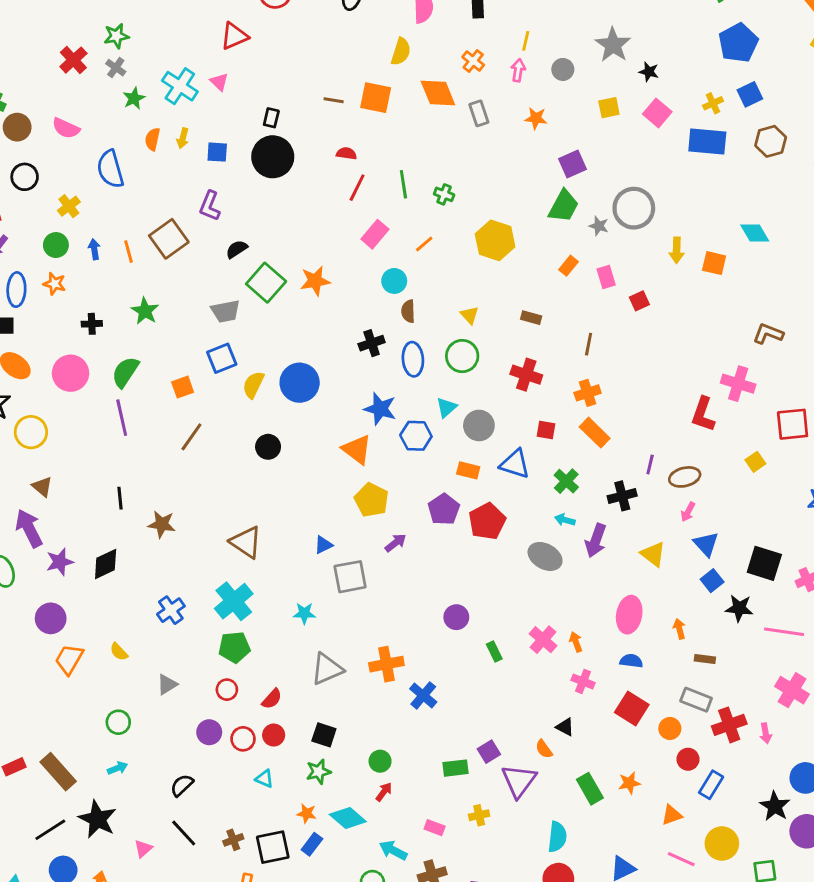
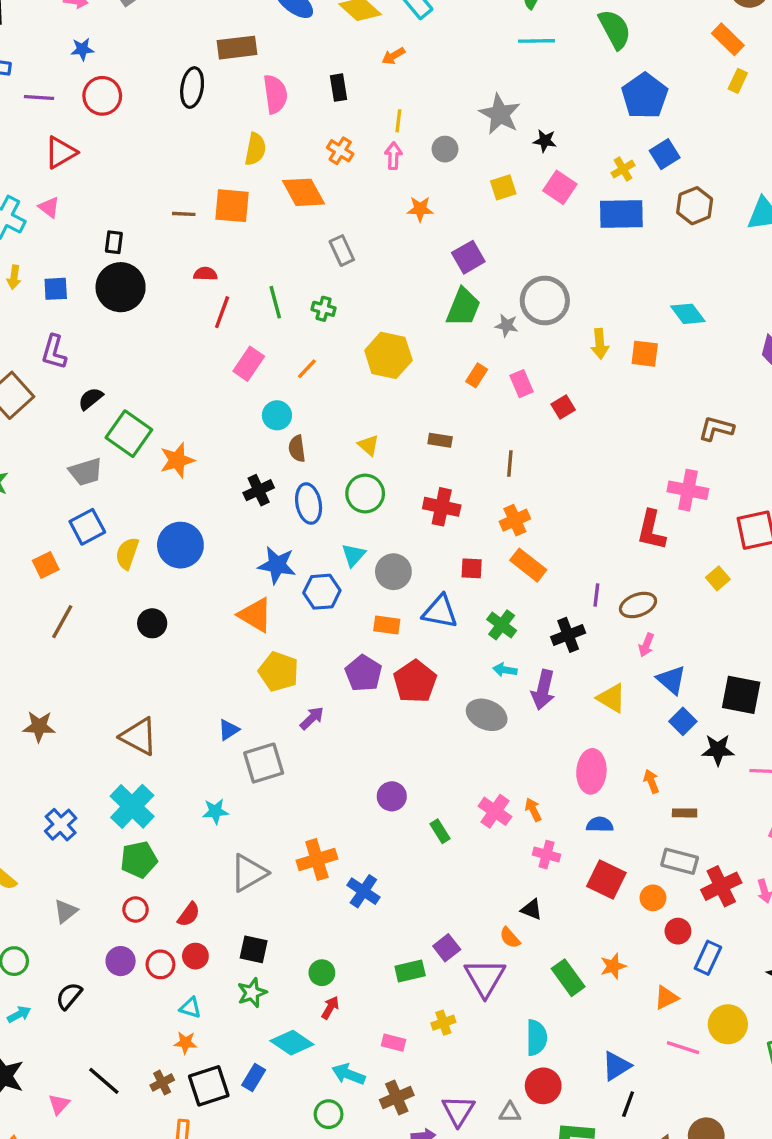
gray rectangle: (479, 113) -> (342, 251), moved
orange star: (315, 281) -> (177, 460), moved
black semicircle: (182, 785) -> (69, 996), moved
orange star: (307, 813) -> (185, 1043), moved

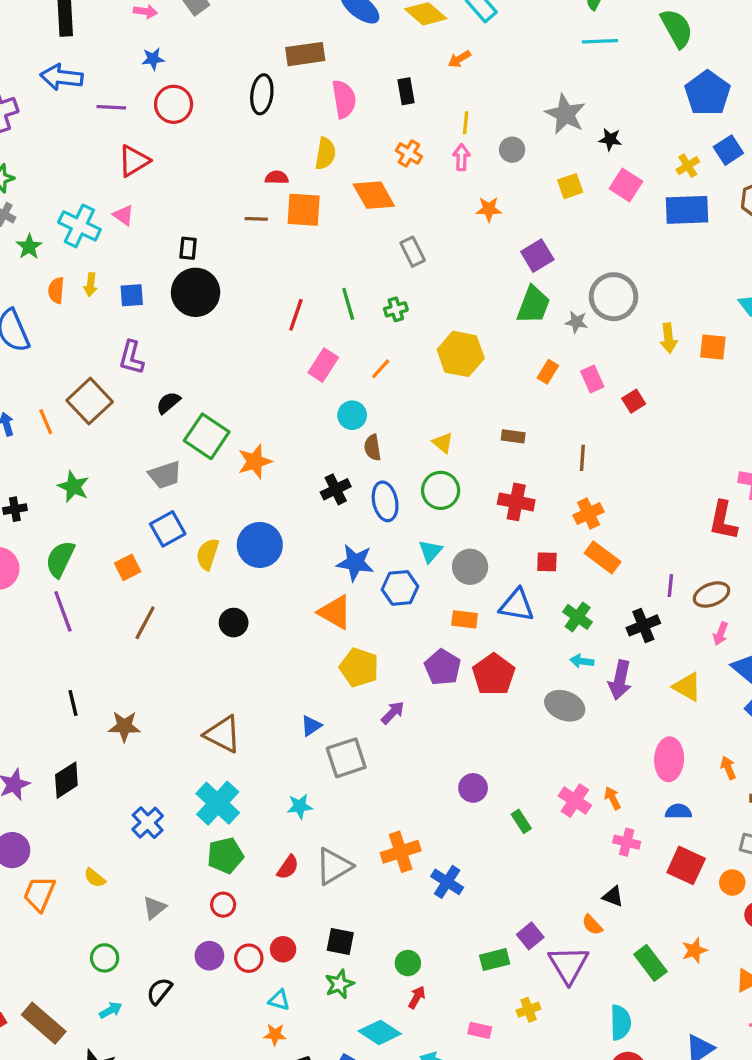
red semicircle: (205, 274) -> (277, 178), moved
green cross: (324, 309) -> (396, 309), turned -30
red semicircle: (189, 914) -> (288, 867), moved

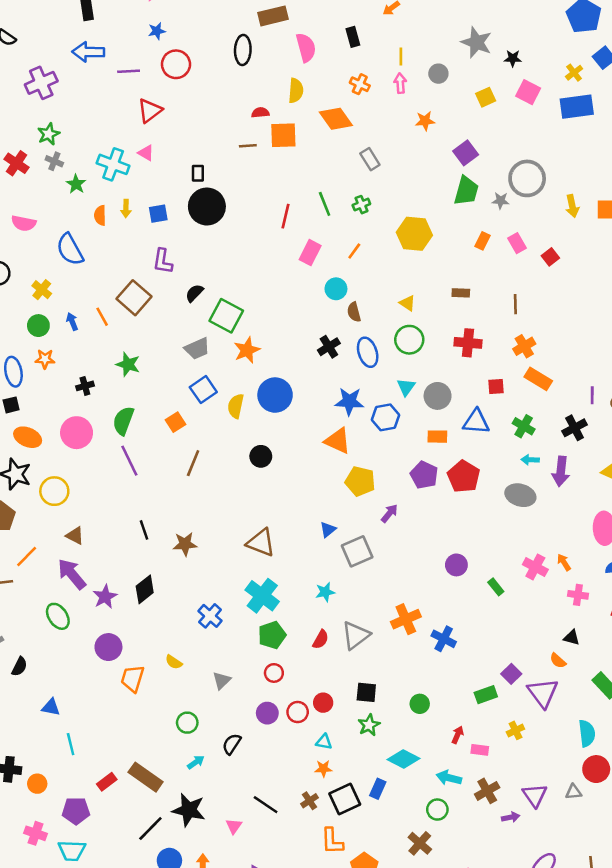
orange star: (255, 461) -> (247, 350), moved
red arrow: (417, 997) -> (458, 735), moved

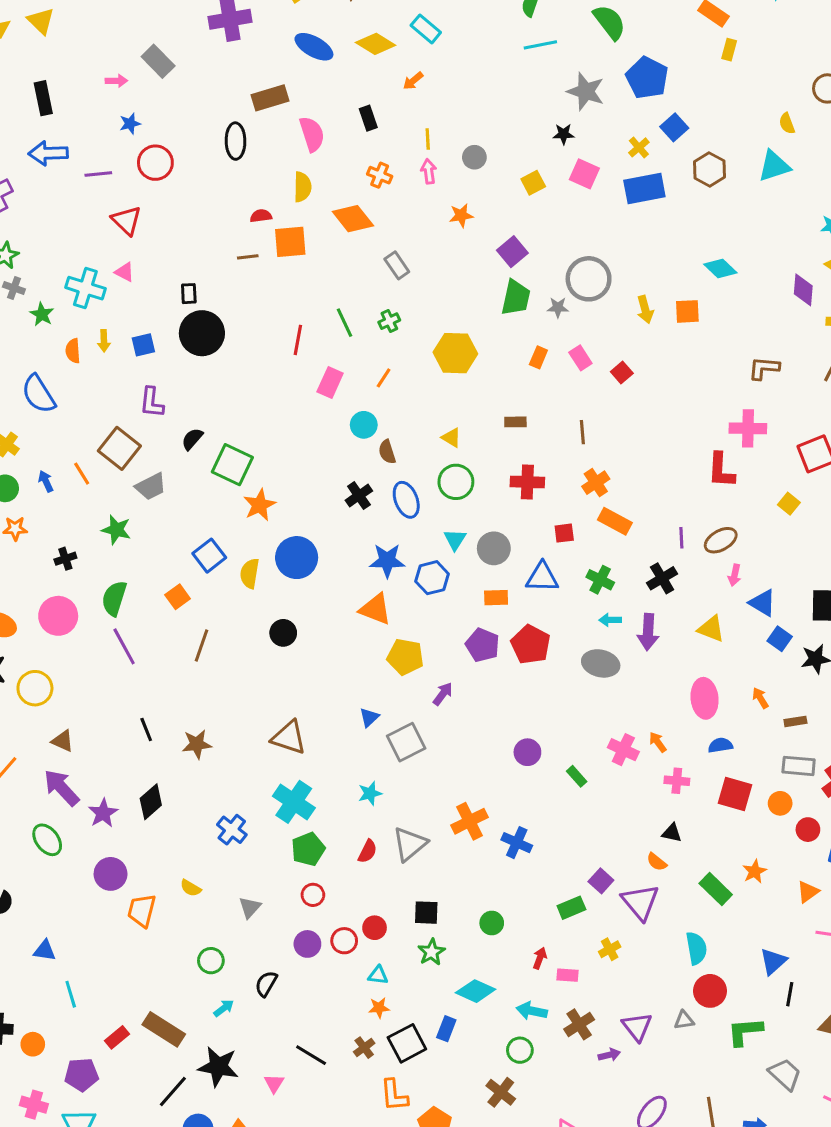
gray star: (477, 42) -> (586, 91), moved
red triangle: (150, 111) -> (127, 220), turned -36
gray trapezoid: (197, 348) -> (151, 486), moved

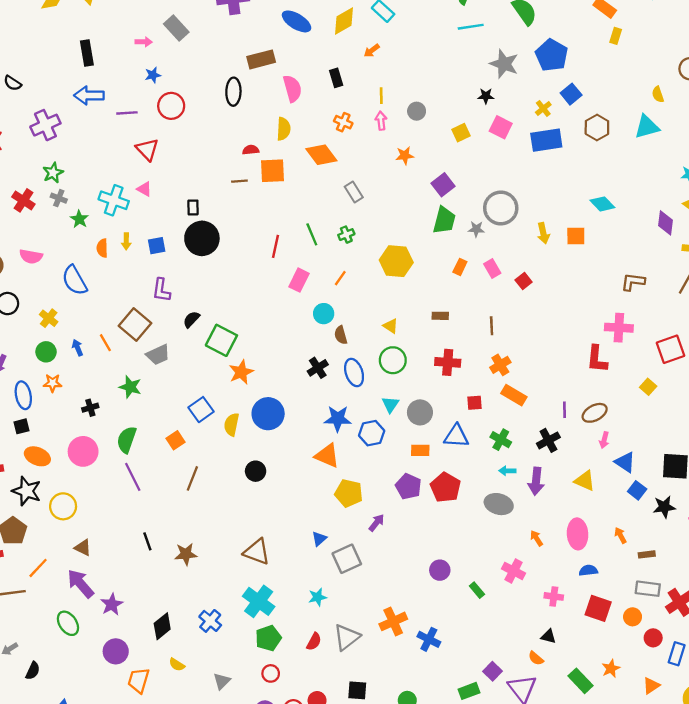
yellow diamond: (376, 44) -> (344, 21), turned -64
orange arrow: (658, 742) -> (537, 538), moved
black diamond: (151, 802) -> (162, 626), moved

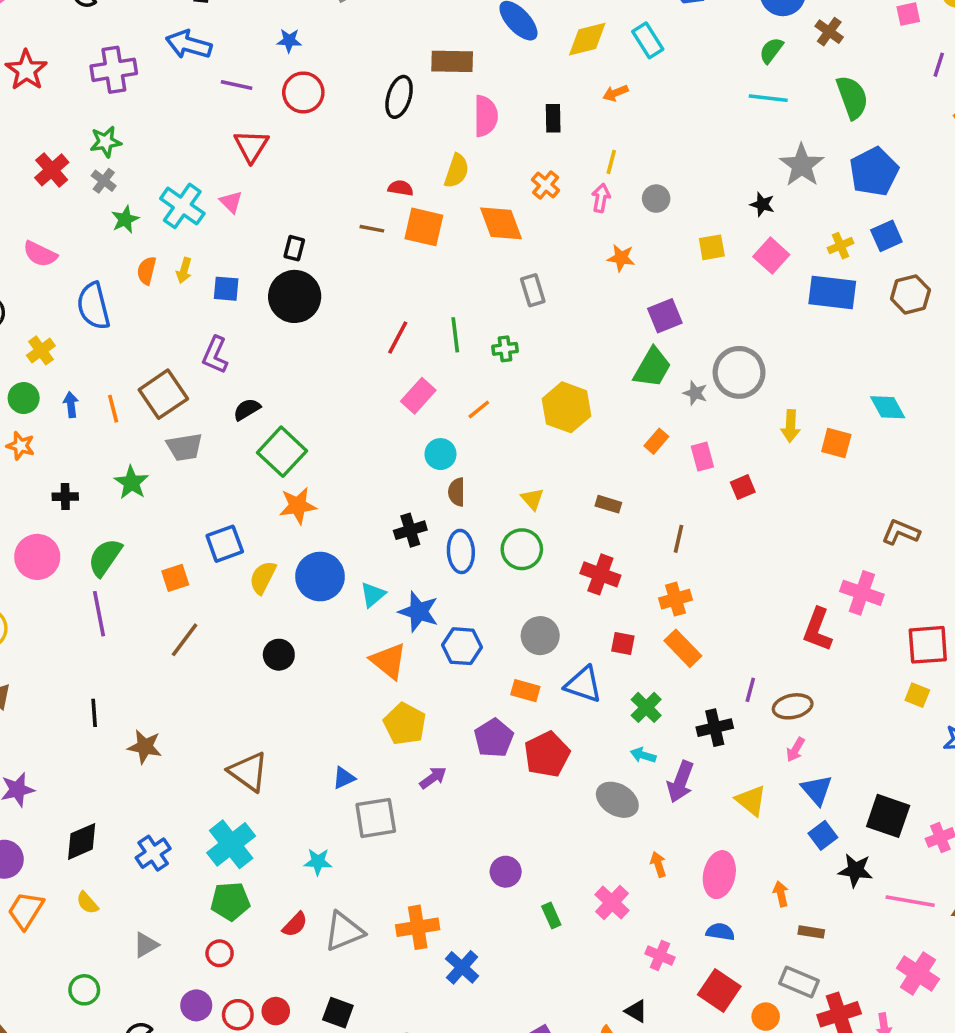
yellow square: (648, 387) -> (917, 695), moved, turned -35
cyan triangle: (390, 404) -> (373, 595), moved

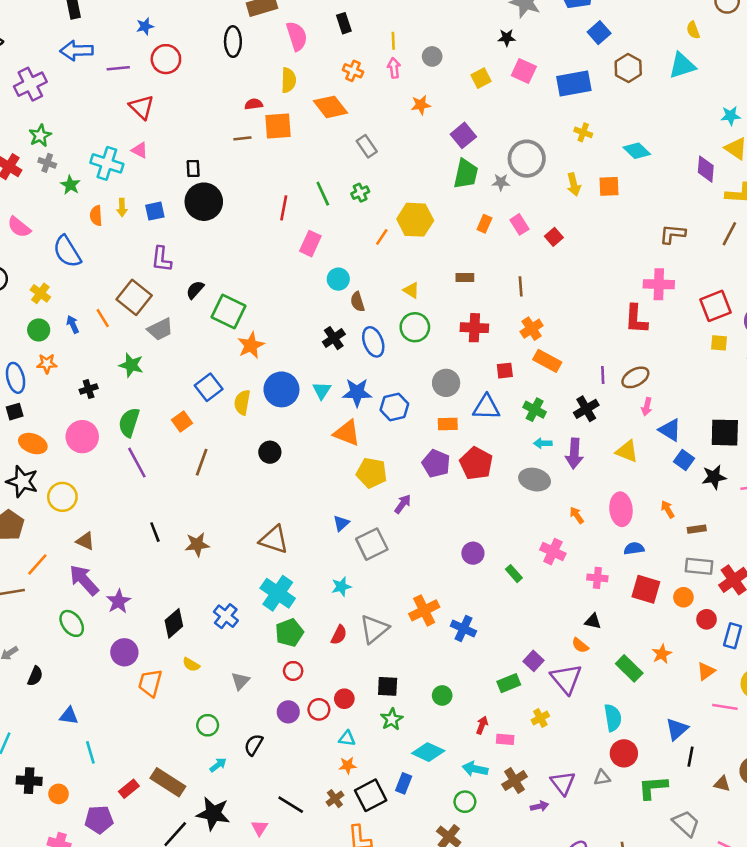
yellow cross: (841, 246) -> (583, 132), moved, turned -30
pink semicircle: (40, 254) -> (19, 227), turned 30
orange line: (479, 409) -> (382, 237), moved

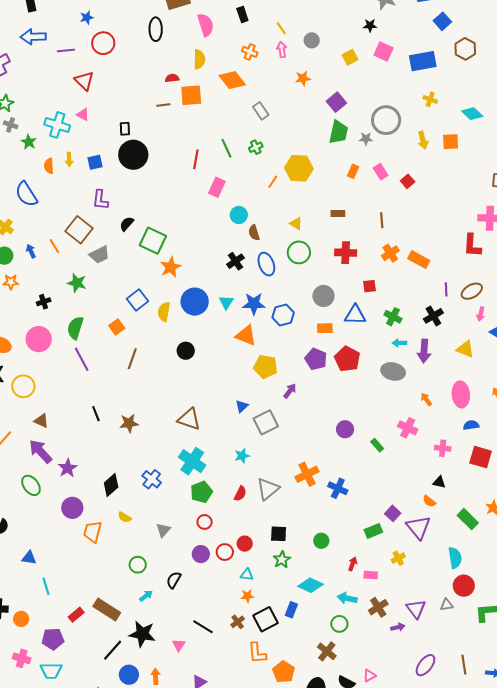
yellow line: (393, 41) -> (281, 28), turned -32
orange rectangle: (547, 361) -> (419, 260), moved

